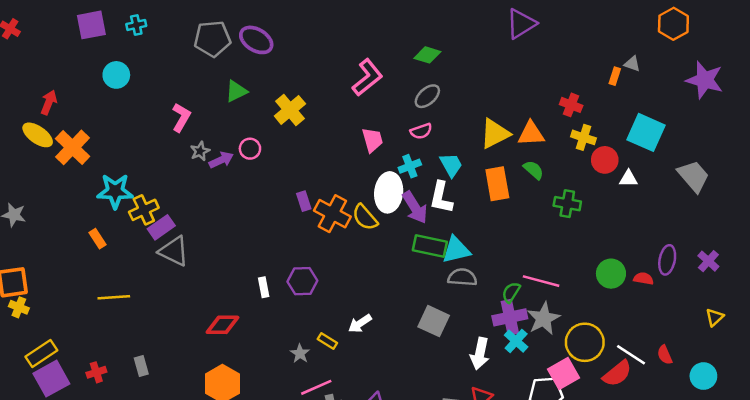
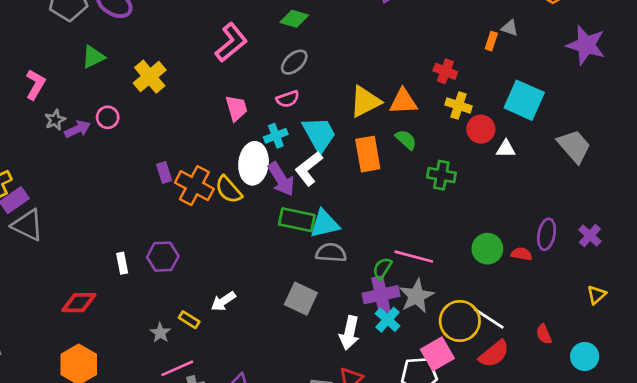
cyan trapezoid: (451, 165) -> (319, 134), size x1.4
white L-shape: (441, 197) -> (309, 169), turned 40
white line: (631, 355) -> (489, 318), moved

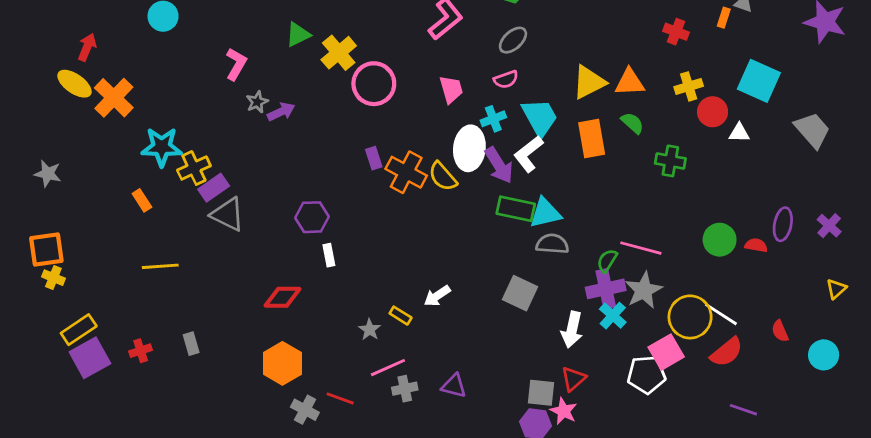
red cross: (445, 71) -> (676, 32), moved
yellow cross: (150, 77) -> (339, 53), moved
yellow cross: (458, 105) -> (689, 86), turned -35
pink circle: (108, 117) -> (374, 84), moved, size x1.8
purple hexagon: (163, 257) -> (312, 217), moved

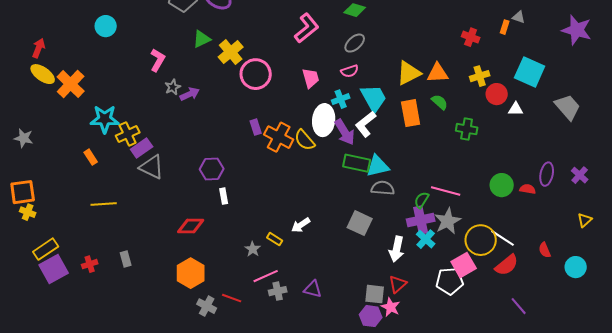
red arrow: (87, 47) -> (39, 48), moved
purple line: (743, 410) -> (519, 306), turned 30

